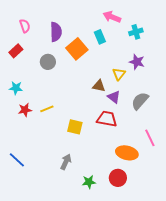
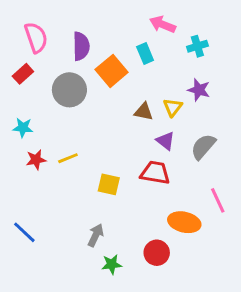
pink semicircle: (25, 26) -> (36, 37), size x1.5
gray circle: (48, 62) -> (69, 90), size x1.5
brown triangle: (99, 86) -> (144, 112), moved
red circle: (118, 178) -> (157, 253), moved
green star: (89, 182) -> (112, 264), moved

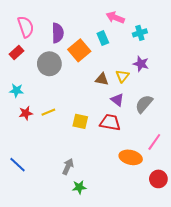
yellow square: (109, 184) -> (80, 121), moved
pink line: (218, 200) -> (154, 142), turned 60
red circle: (157, 253) -> (158, 179), moved

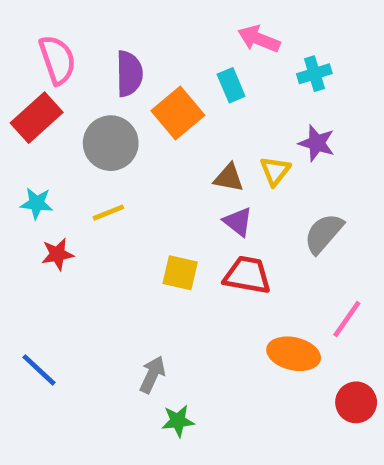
red rectangle: (16, 52) -> (37, 118), size x1.5
purple triangle: (117, 100) -> (238, 222), moved
yellow line: (48, 112) -> (108, 213), moved

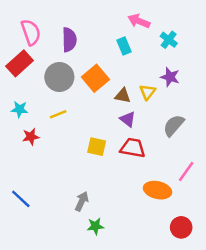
cyan cross: (314, 74) -> (169, 40), turned -35
orange square: (178, 113) -> (95, 78), moved
red circle: (356, 402) -> (181, 227), moved

